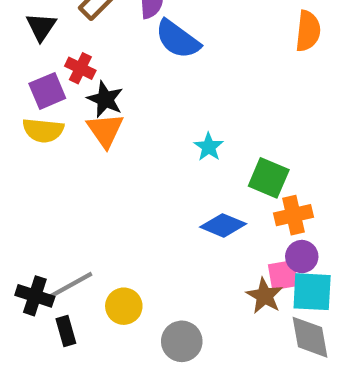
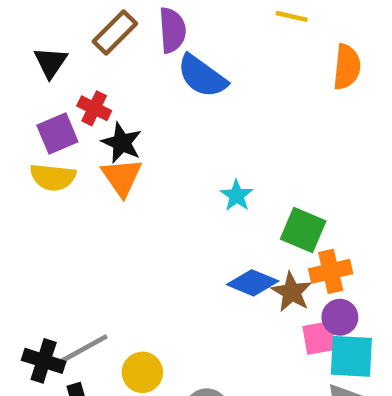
brown star: (265, 296) -> (292, 292), moved

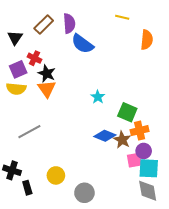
gray line: (83, 349) -> (29, 132), moved

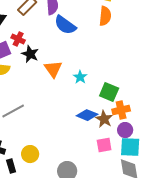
orange semicircle: (147, 40) -> (105, 16), moved
orange triangle: (47, 89) -> (53, 69), moved
pink square: (134, 160) -> (104, 145), moved
yellow circle: (56, 175) -> (30, 154), moved

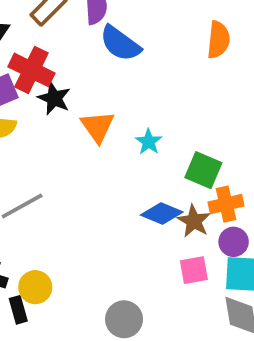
orange semicircle: (105, 16) -> (218, 40), moved
red cross: (18, 39) -> (31, 70), size x1.6
yellow circle: (30, 154) -> (35, 287), moved

